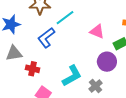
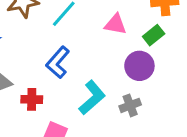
blue L-shape: (46, 38) -> (58, 62), moved
gray cross: (96, 86) -> (130, 105), turned 32

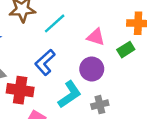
purple circle: (139, 66) -> (92, 69), moved
red cross: (32, 99) -> (20, 90), size x1.5

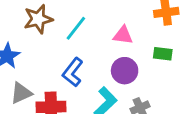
green rectangle: (126, 50) -> (163, 54), moved, turned 49

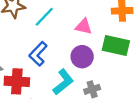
green rectangle: (163, 54) -> (116, 46), size x1.6

